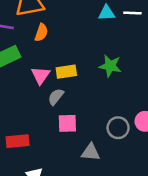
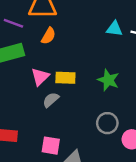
pink square: (67, 123) -> (51, 146), moved
gray circle: (118, 128) -> (107, 123), moved

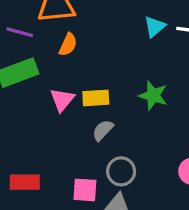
cyan triangle: (114, 29) -> (155, 27), turned -42
gray semicircle: (51, 100) -> (103, 130), moved
gray circle: (107, 123) -> (121, 171), moved

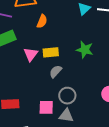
orange semicircle: (68, 45) -> (42, 21), moved

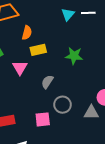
yellow rectangle: (51, 52) -> (38, 50), moved
gray triangle: (66, 116) -> (91, 112), moved

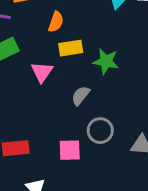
green star: (74, 56) -> (106, 61), moved

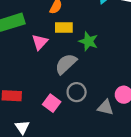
gray semicircle: (81, 96) -> (66, 64), size x1.5
pink square: (70, 150) -> (52, 103), turned 30

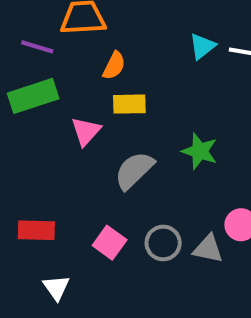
green star: (88, 41) -> (200, 151), moved
gray circle: (77, 92) -> (163, 243), moved

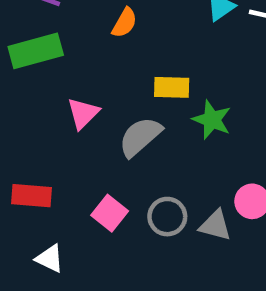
yellow rectangle: (129, 104) -> (172, 87), moved
pink triangle: (86, 131) -> (83, 113), moved
white triangle: (56, 288) -> (50, 259), turned -32

